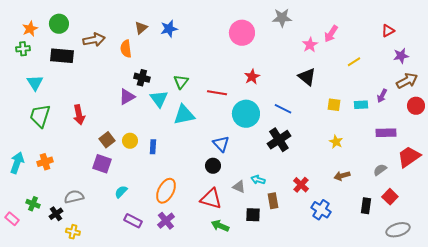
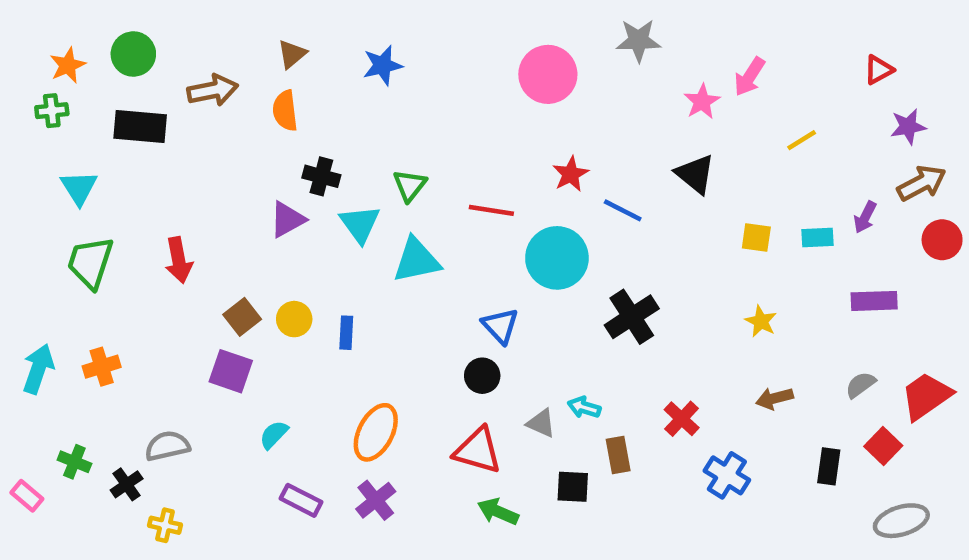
brown triangle: (141, 28) -> (292, 54), moved
blue line: (283, 109) -> (623, 210), moved
red trapezoid: (409, 157) -> (926, 396), moved

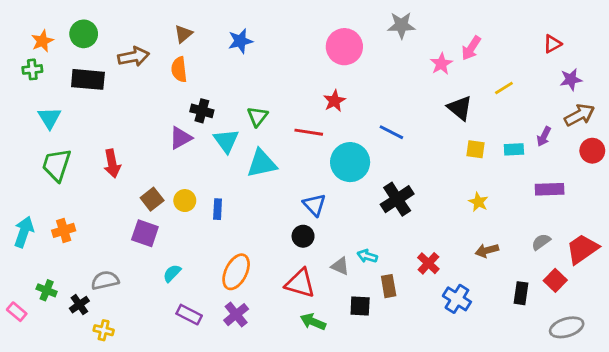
red star: (571, 174) -> (334, 101), moved
black triangle: (695, 174) -> (460, 108), moved

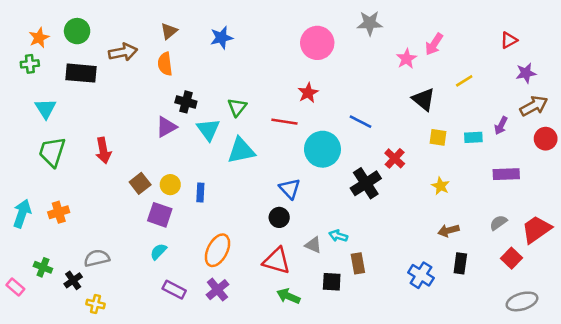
purple square: (145, 233) -> (160, 215), moved
red cross: (428, 263) -> (395, 158), moved
black rectangle: (521, 293) -> (460, 263), moved

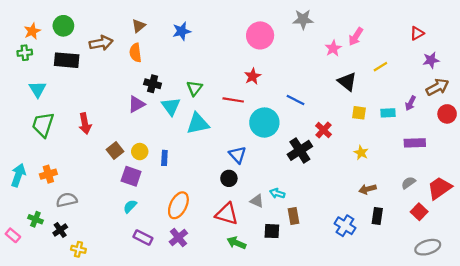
gray semicircle: (97, 258) -> (67, 200), moved

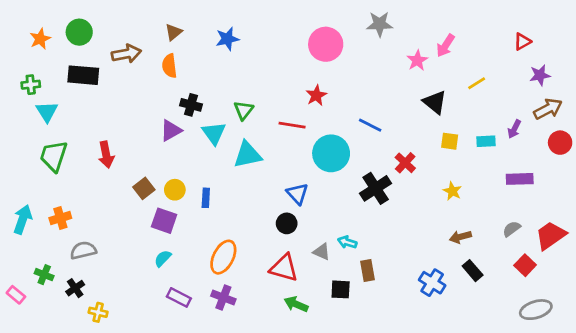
green cross: (25, 53) -> (31, 85), moved
black rectangle: (377, 216) -> (473, 271), turned -49
purple cross: (178, 238) -> (223, 297), turned -30

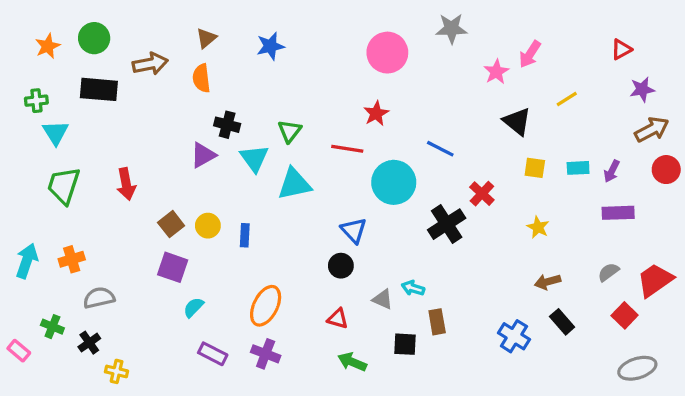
purple arrow: (514, 129) -> (612, 171), moved
purple square: (164, 221) -> (173, 267), moved
red triangle: (284, 268) -> (338, 319), size x0.6

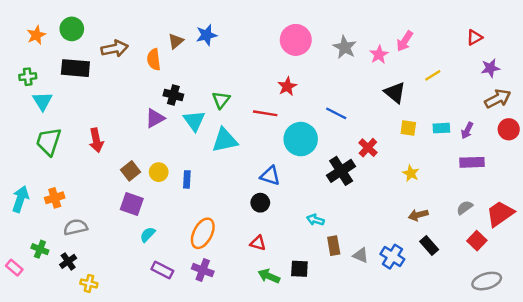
gray star: (451, 29) -> (345, 47), moved, turned 30
brown triangle: (206, 38) -> (176, 41), moved
blue triangle: (354, 230) -> (270, 176), turned -30
gray triangle: (383, 299) -> (361, 255), moved
black square: (405, 344) -> (299, 269), moved

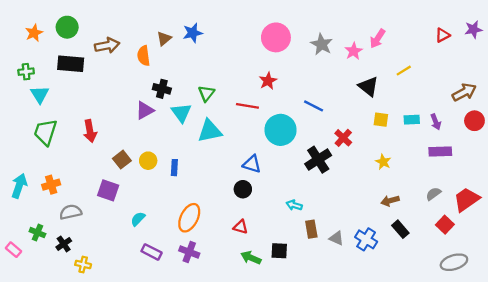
purple star: (490, 68) -> (473, 29), moved
purple arrow: (467, 130) -> (436, 122), turned -49
purple square: (132, 204) -> (108, 190), moved

